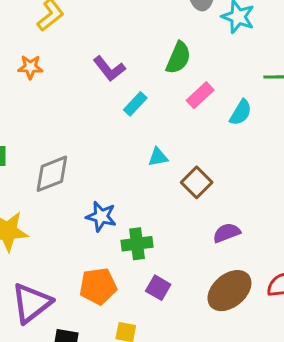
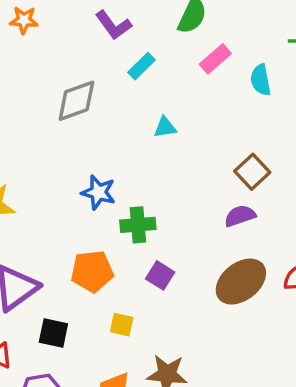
cyan semicircle: (241, 112) -> (261, 80), turned 136
gray diamond: (52, 174) -> (76, 101), moved
brown square: (197, 182) -> (252, 172), moved

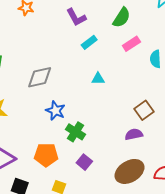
gray diamond: (76, 101) -> (40, 77), moved
green cross: (138, 225) -> (75, 132), turned 30

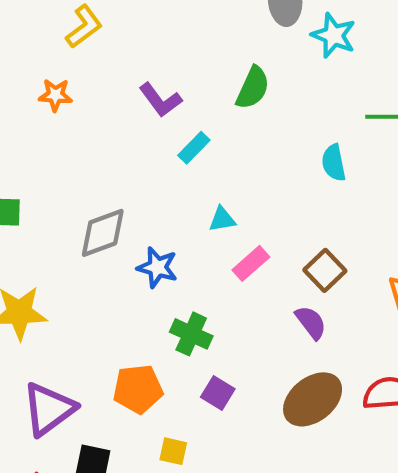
pink rectangle: (131, 44) -> (251, 263), moved
blue star: (56, 111) -> (157, 267), moved
purple semicircle: (134, 134) -> (311, 322), turned 72

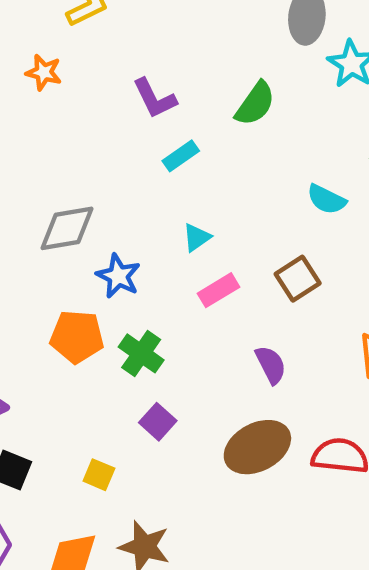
cyan semicircle: (334, 163) -> (326, 199), turned -63
cyan triangle: (222, 219) -> (197, 237), turned -36
brown square: (325, 270) -> (298, 279), moved
orange pentagon: (138, 389) -> (77, 337), moved

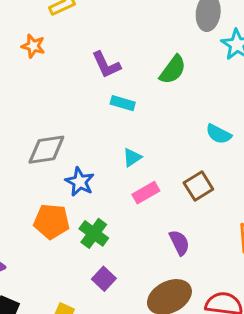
cyan rectangle: (181, 156) -> (123, 103), turned 50

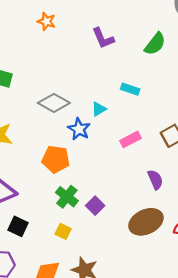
cyan rectangle: (123, 103) -> (130, 89), moved
gray diamond: (46, 150) -> (54, 103), turned 36
cyan triangle: (132, 157) -> (99, 109), moved
green cross: (94, 233) -> (67, 197), moved

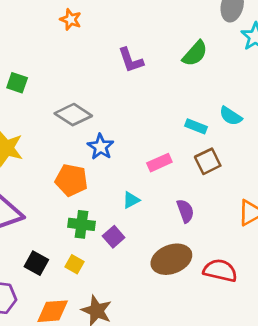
purple L-shape: (103, 38) -> (131, 60), moved
cyan rectangle: (130, 89) -> (196, 126), moved
cyan triangle: (99, 109) -> (131, 200), moved
green cross: (67, 197) -> (82, 224), turned -35
black square: (18, 226) -> (36, 263), moved

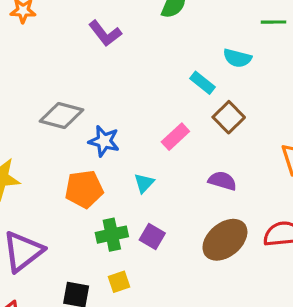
cyan rectangle: (196, 126) -> (203, 83), turned 35
cyan triangle: (131, 200) -> (144, 183), moved
purple semicircle: (185, 211) -> (222, 181), turned -35
yellow square: (75, 264) -> (119, 282), turned -30

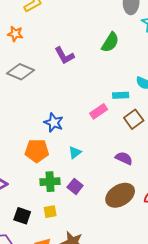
cyan rectangle: (203, 83) -> (121, 95), turned -49
gray diamond: (62, 115) -> (20, 72), moved
pink rectangle: (175, 137) -> (99, 111), moved

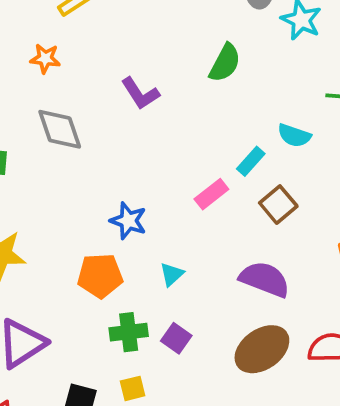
gray diamond: (20, 72) -> (60, 129), turned 52
cyan rectangle: (121, 95) -> (251, 161), turned -42
purple semicircle: (124, 158) -> (265, 279), size x1.5

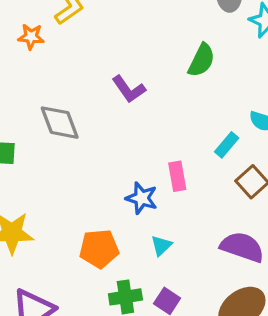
orange star: (45, 59) -> (31, 37), moved
pink rectangle: (211, 194) -> (177, 176), moved, turned -60
blue star: (128, 221) -> (142, 198), moved

